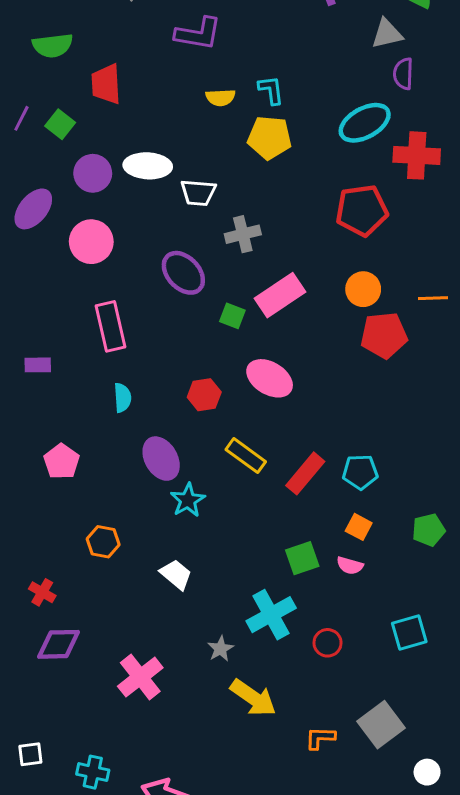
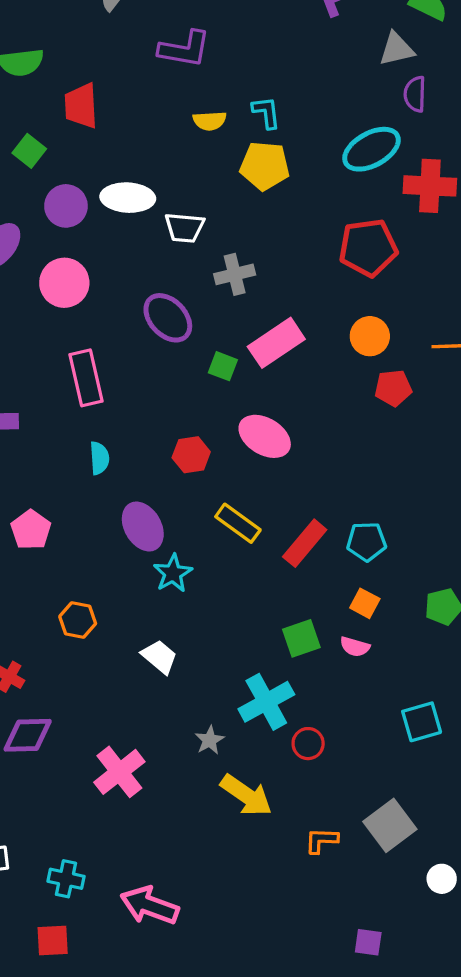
red pentagon: (384, 335) -> (393, 388), size x0.7
red circle: (328, 643) -> (308, 744), moved

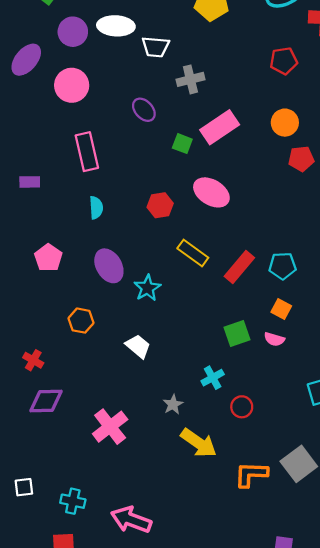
red pentagon: (368, 248) -> (284, 61), size x0.7
purple ellipse: (168, 318) -> (144, 110), size x0.7
purple ellipse: (143, 527) -> (109, 266), moved
cyan cross: (266, 702) -> (213, 378), size x0.6
orange L-shape: (321, 840) -> (251, 474), size x1.4

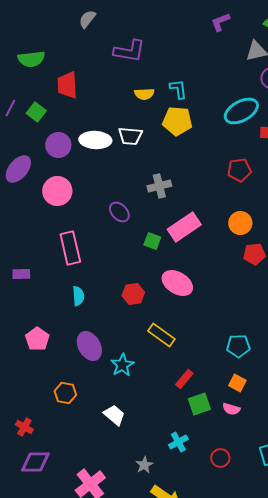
white trapezoid: (156, 47) -> (130, 136), moved
red rectangle: (239, 267) -> (184, 379), moved, size x0.7
red circle: (242, 407) -> (220, 458), moved

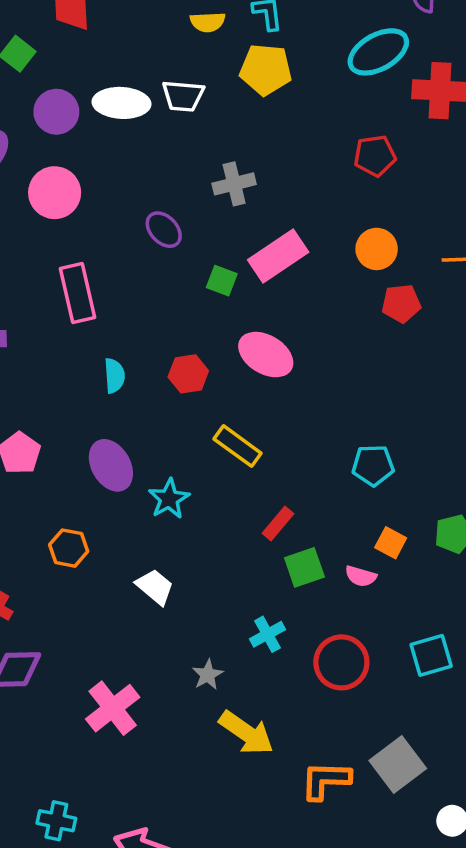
cyan semicircle: (78, 296) -> (114, 376), moved
orange square: (237, 383) -> (391, 543), moved
red circle: (220, 458) -> (341, 662), size x1.6

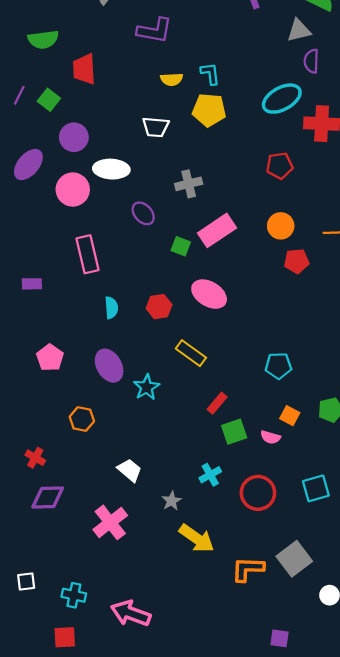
white ellipse: (121, 103) -> (111, 169), moved
white trapezoid: (155, 587) -> (130, 470), moved

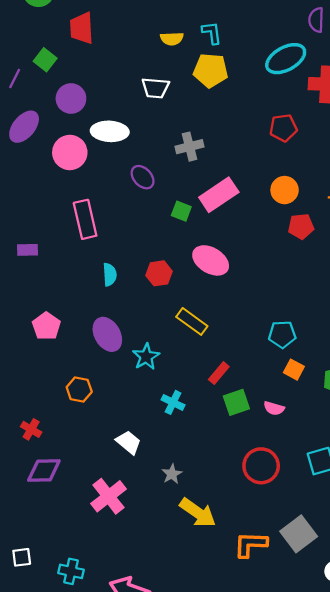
purple line: (19, 95) -> (15, 79), moved
orange square: (290, 416) -> (294, 370), moved
cyan cross: (210, 475) -> (173, 402), moved, turned -35

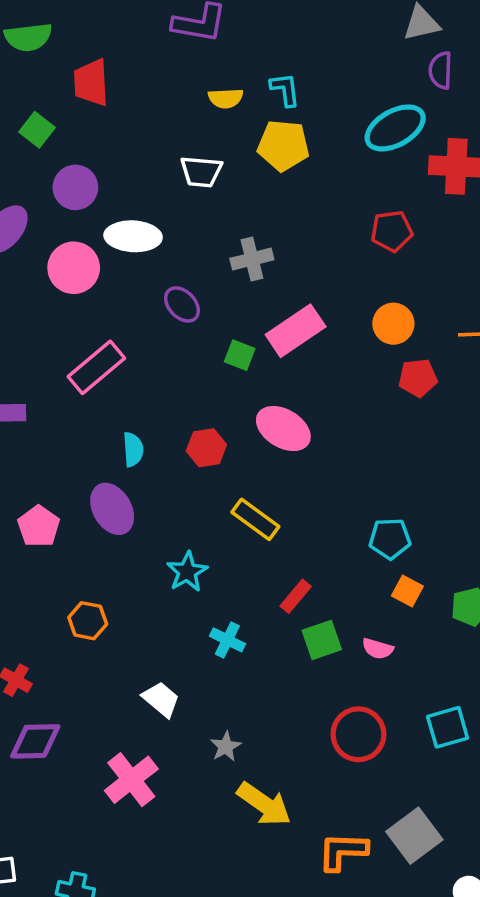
pink rectangle: (85, 219) -> (96, 367), turned 63
purple ellipse: (107, 334) -> (112, 509), moved

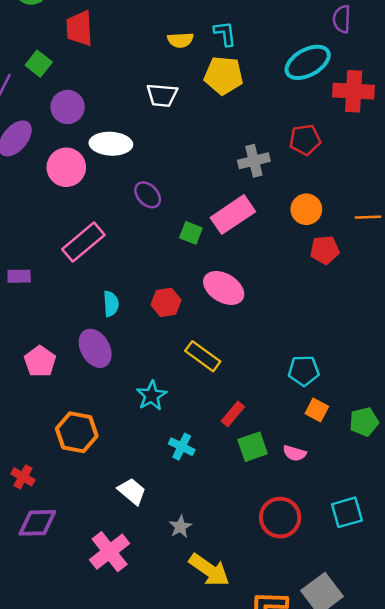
gray cross: (252, 259) -> (254, 161), moved
orange hexagon: (88, 621) -> (77, 432), size x1.4

